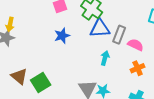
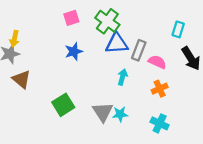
brown triangle: (19, 76) -> (21, 79), moved
green square: (41, 83) -> (63, 105), moved

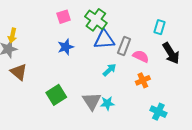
cyan arrow: (122, 77) -> (109, 70), turned 32
cyan cross: (160, 123) -> (158, 112), moved

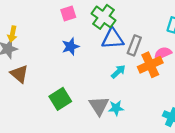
pink semicircle: (141, 56) -> (163, 53), moved, turned -49
orange cross: (143, 80) -> (150, 65), moved, size x1.5

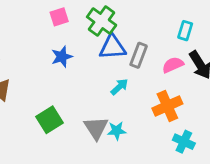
orange cross: (150, 65) -> (167, 106), moved

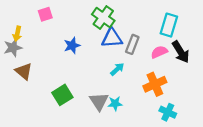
pink square: (59, 17) -> (45, 14), moved
cyan rectangle: (185, 31) -> (169, 25), size x1.5

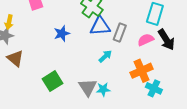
cyan cross: (168, 112) -> (154, 88), moved

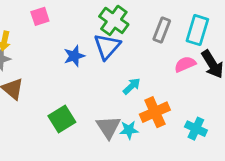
blue triangle: (100, 26) -> (107, 46), moved, turned -45
gray rectangle: (120, 32) -> (162, 30), moved
orange cross: (141, 71) -> (155, 112), moved

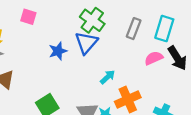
pink square: (40, 16) -> (28, 17), turned 35

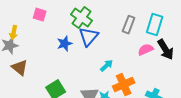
green cross: (92, 20) -> (82, 18), moved

